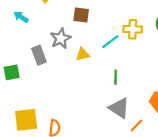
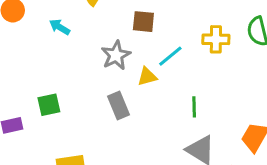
cyan line: (110, 42) -> (170, 56), moved
gray rectangle: (39, 55) -> (119, 106), moved

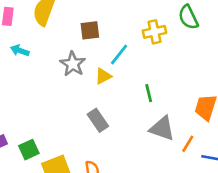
green square: (49, 105) -> (29, 150), moved
gray rectangle: (119, 106) -> (98, 120), moved

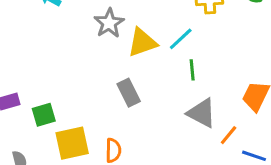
cyan line: (119, 54) -> (181, 39), moved
yellow triangle: (103, 76) -> (142, 42), size x1.5

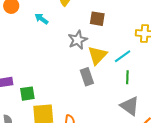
yellow triangle: (142, 42) -> (97, 55), turned -35
gray rectangle: (129, 93) -> (87, 77), moved

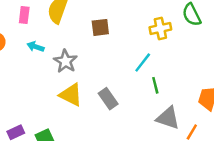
gray star: (78, 40) -> (65, 61), moved
yellow triangle: (97, 55) -> (71, 95), moved, turned -30

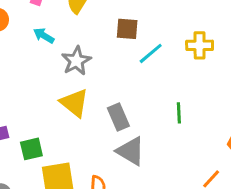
cyan line: (143, 62) -> (151, 53), moved
gray triangle: (168, 118) -> (131, 151), moved

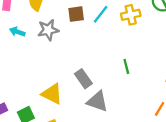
cyan line: (151, 53) -> (101, 14), moved
gray star: (76, 61) -> (48, 30), moved, turned 30
yellow triangle: (74, 103) -> (52, 94), moved

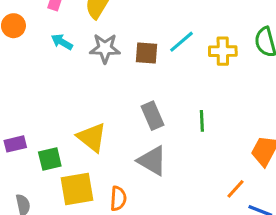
brown square: (76, 14) -> (147, 53), moved
gray rectangle: (83, 79) -> (153, 116), moved

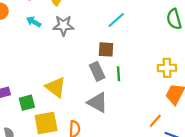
yellow cross: (223, 51) -> (167, 68), moved
brown square: (147, 53) -> (106, 49), moved
green line: (202, 121) -> (118, 74), moved

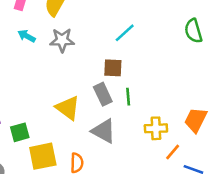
yellow cross: (167, 68) -> (156, 128), moved
yellow triangle: (56, 87) -> (68, 108), moved

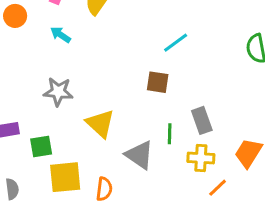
gray star: (62, 40) -> (58, 92), moved
gray rectangle: (103, 94) -> (202, 120), moved
green line: (128, 97) -> (170, 134), moved

